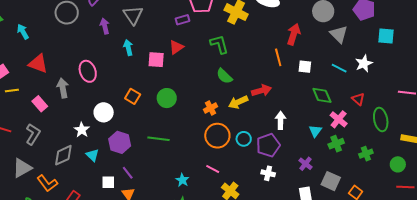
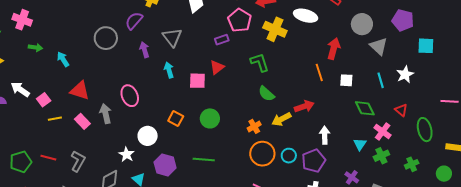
cyan line: (339, 68) -> (381, 80), turned 49
pink rectangle: (40, 104) -> (82, 121), moved

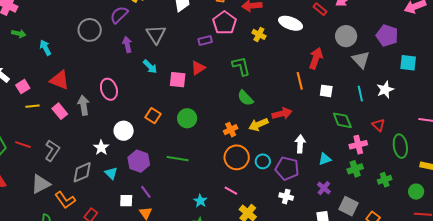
yellow cross: (275, 29) -> (259, 34), size x0.6
cyan arrow: (169, 70) -> (150, 67), turned 147
pink cross: (383, 131) -> (358, 145), turned 36
cyan triangle: (360, 144) -> (325, 159), moved, turned 32
purple pentagon: (314, 161) -> (287, 168), turned 30

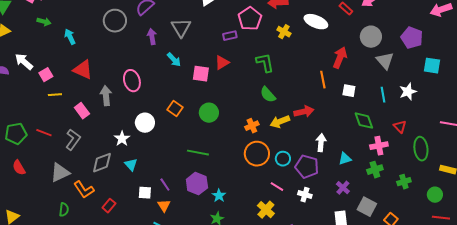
pink rectangle: (60, 111) -> (82, 111), moved
purple hexagon: (139, 161) -> (197, 184), moved
pink line: (231, 191) -> (277, 187), moved

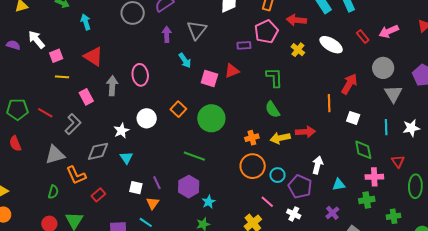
green circle: (209, 113) -> (211, 118), size x1.4

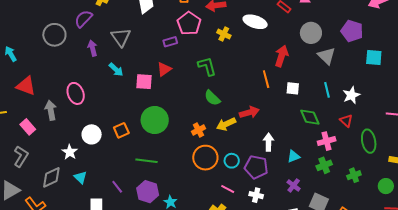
orange square: (178, 109) -> (121, 130), moved, turned 35
white star: (411, 128) -> (351, 95), moved
purple line: (157, 183) -> (117, 187), moved

